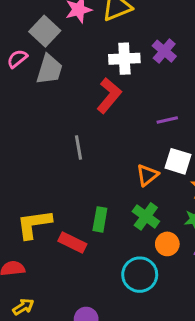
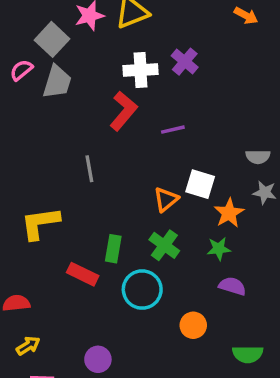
purple line: (167, 120) -> (173, 130), moved
yellow L-shape: (34, 224) -> (40, 223), moved
orange circle: (167, 244) -> (193, 325), moved
cyan circle: (140, 275) -> (142, 290), moved

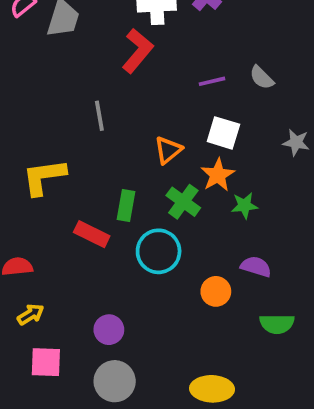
purple line: (173, 130) -> (212, 81), moved
gray semicircle: (258, 157) -> (262, 78), moved, turned 45
orange triangle: (166, 199) -> (168, 150), moved
orange star: (229, 213) -> (218, 175), moved
purple semicircle: (232, 286) -> (256, 267), moved

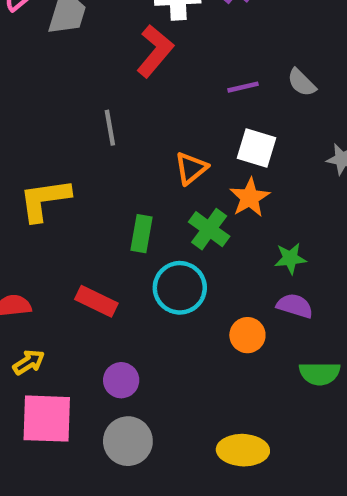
green star: (244, 205) -> (290, 258), moved
red rectangle: (92, 234) -> (96, 301), moved
pink square: (46, 362) -> (47, 419), size x1.4

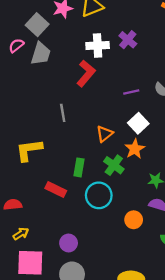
white square: (256, 148) -> (138, 123), turned 30
red rectangle: (96, 301) -> (56, 190), moved

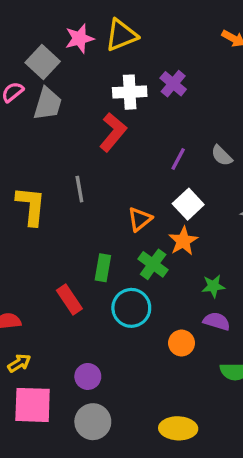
purple line: (131, 92) -> (178, 159), turned -49
yellow L-shape: (29, 150) -> (31, 206), moved, turned 104
red rectangle: (56, 190) -> (69, 300), turned 30

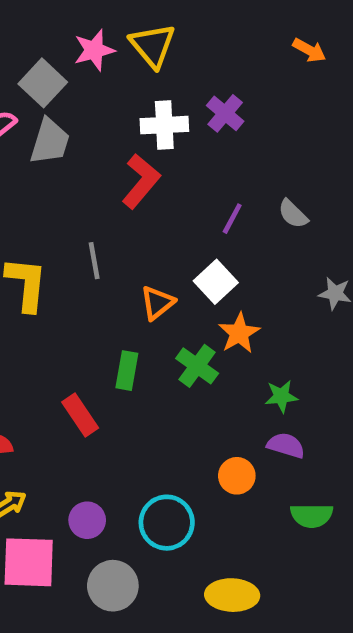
yellow triangle: (121, 35) -> (153, 46), turned -48
white square: (188, 204) -> (216, 282), moved
orange triangle: (140, 219) -> (157, 303), moved
cyan circle: (131, 308) -> (167, 523), moved
purple circle: (88, 376) -> (87, 520), moved

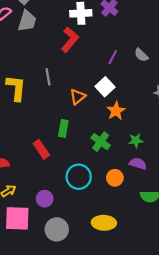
green cross: (197, 366) -> (101, 142), moved
cyan circle: (167, 523) -> (79, 177), moved
yellow ellipse: (232, 595) -> (104, 223), moved

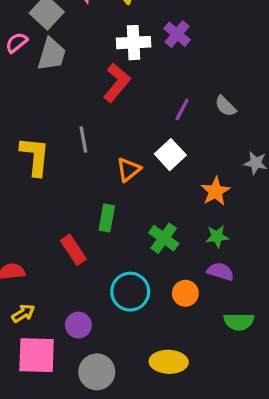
orange star: (116, 111) -> (215, 191), moved

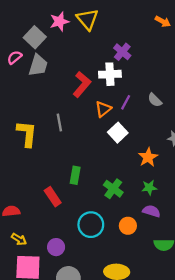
white cross: (134, 43) -> (110, 74), moved
orange triangle: (129, 170) -> (103, 109), moved
yellow arrow: (23, 313) -> (19, 239), turned 64

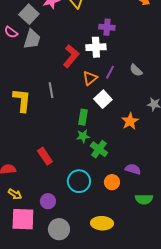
purple cross: (122, 52) -> (107, 27), turned -35
pink semicircle: (15, 57) -> (11, 32), turned -104
green rectangle: (75, 175) -> (83, 117), moved
green star: (149, 188) -> (83, 136), moved

